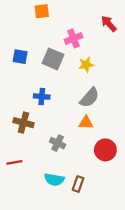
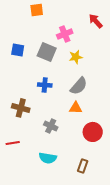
blue cross: (42, 96) -> (45, 85), moved
brown rectangle: (78, 184) -> (83, 166), moved

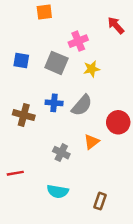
gray semicircle: (79, 86) -> (82, 105), moved
brown cross: (21, 108) -> (24, 115), moved
orange triangle: (76, 108) -> (92, 142), moved, turned -40
red circle: (93, 132) -> (118, 122), moved

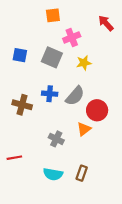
orange square: (44, 12) -> (53, 15), moved
red circle: (118, 122) -> (97, 110), moved
brown rectangle: (100, 201) -> (82, 173), moved

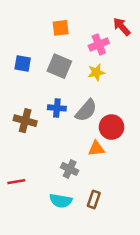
orange square: (53, 15) -> (61, 28), moved
pink cross: (72, 37) -> (99, 44), moved
orange triangle: (84, 129) -> (96, 149), turned 32
gray cross: (56, 139) -> (70, 169), moved

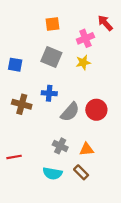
blue square: (23, 64) -> (15, 65), moved
gray semicircle: (86, 111) -> (70, 112), moved
orange triangle: (96, 149) -> (87, 149), moved
brown rectangle: (94, 199) -> (81, 172), turned -64

